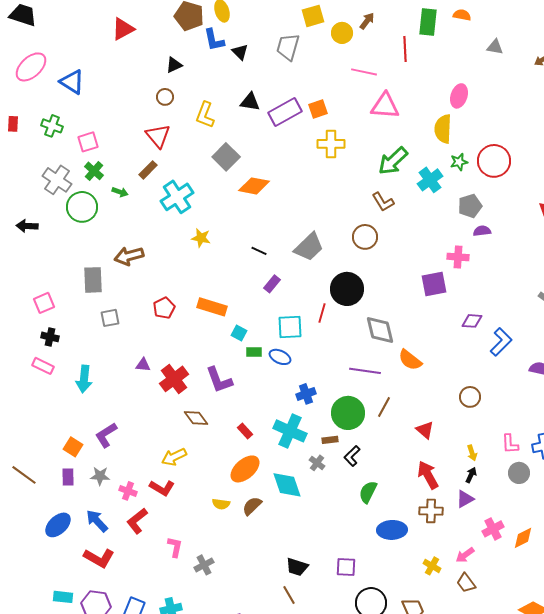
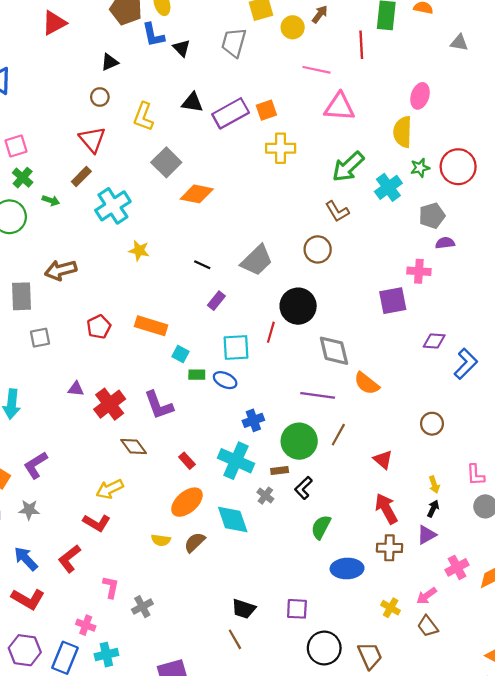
pink cross: (128, 491) -> (86, 625), moved

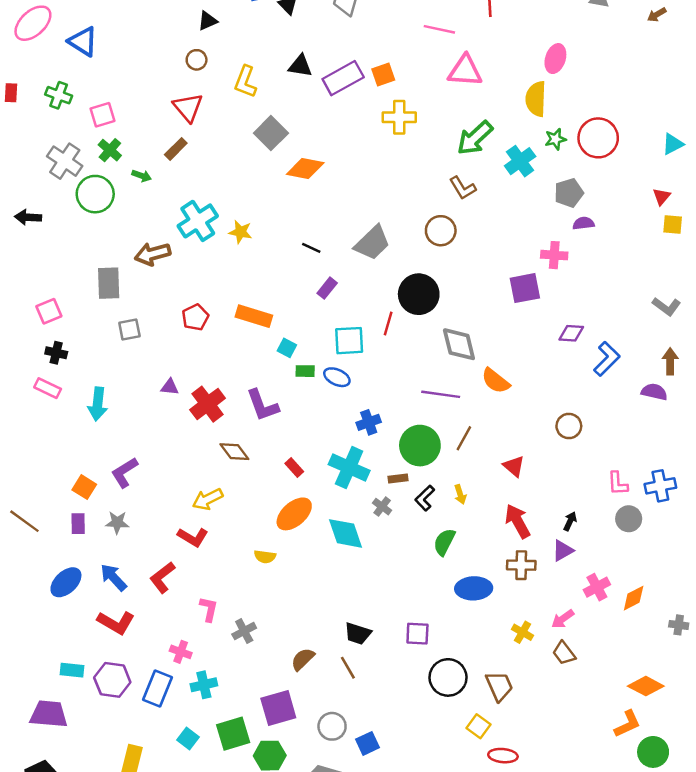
cyan cross: (113, 206) -> (198, 221), moved
yellow arrow: (434, 485) -> (460, 494), moved
brown semicircle: (195, 542) -> (303, 659), moved

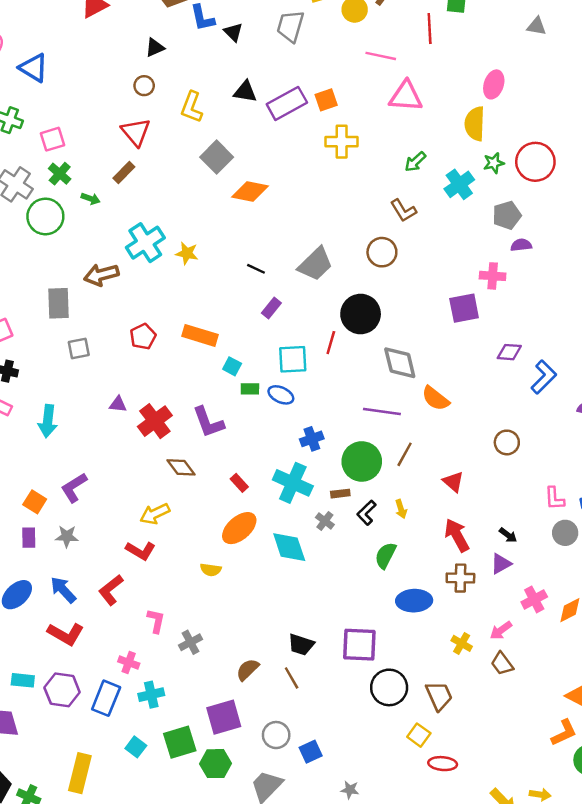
green arrow: (475, 138) -> (415, 162), size x0.6
black arrow: (570, 521) -> (508, 535), turned 102
purple square: (417, 634) -> (359, 645), size x1.5

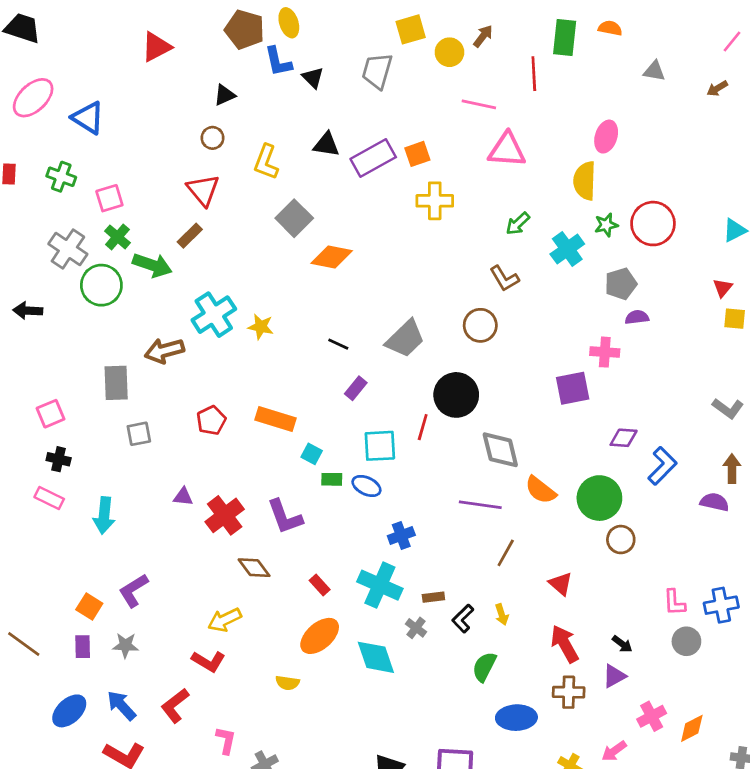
green arrow: (91, 199) -> (152, 265), size x1.8
green circle: (362, 461) -> (599, 498), moved

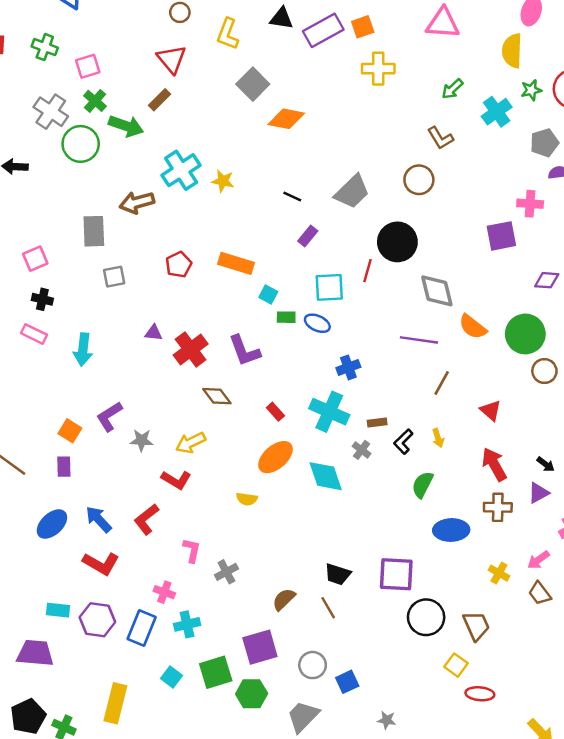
gray star: (125, 645) -> (142, 440), moved

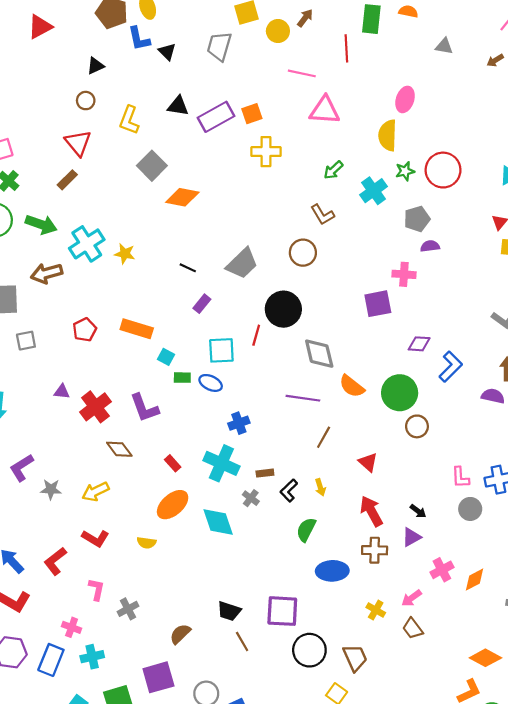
green arrow: (126, 126) -> (41, 224), moved
red L-shape: (176, 480) -> (95, 538), moved
brown line: (328, 608) -> (242, 641), moved

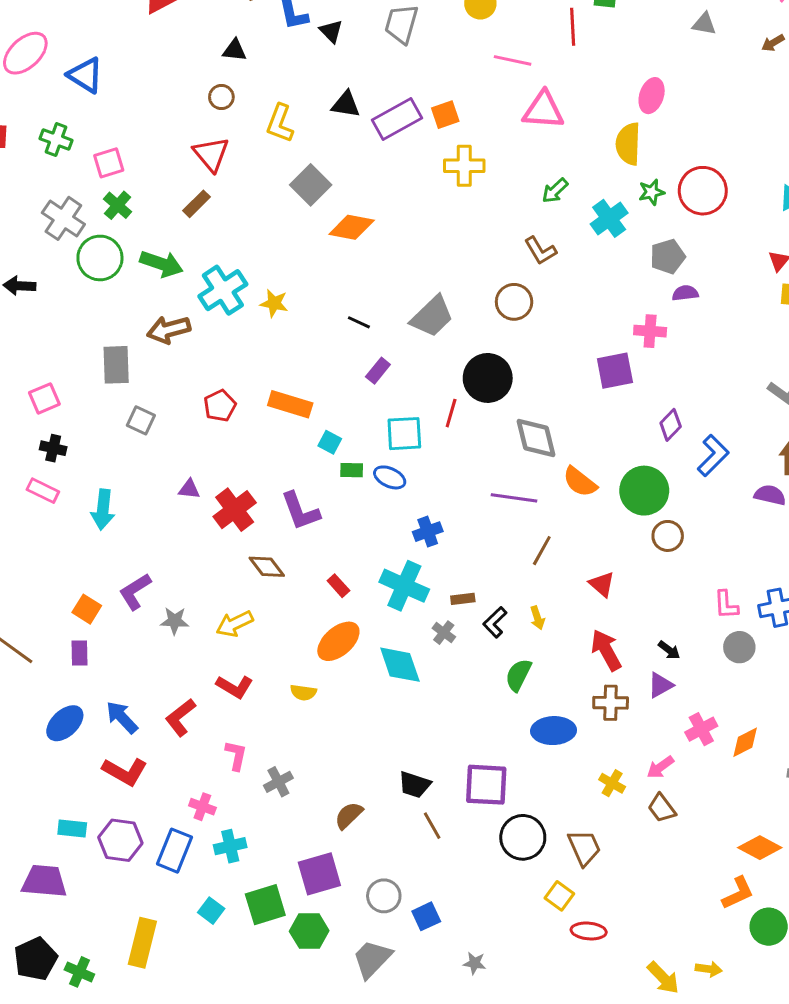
black triangle: (95, 66) -> (235, 50), turned 30
gray square: (26, 341) -> (141, 420), turned 36
purple diamond: (419, 344) -> (671, 425), turned -50

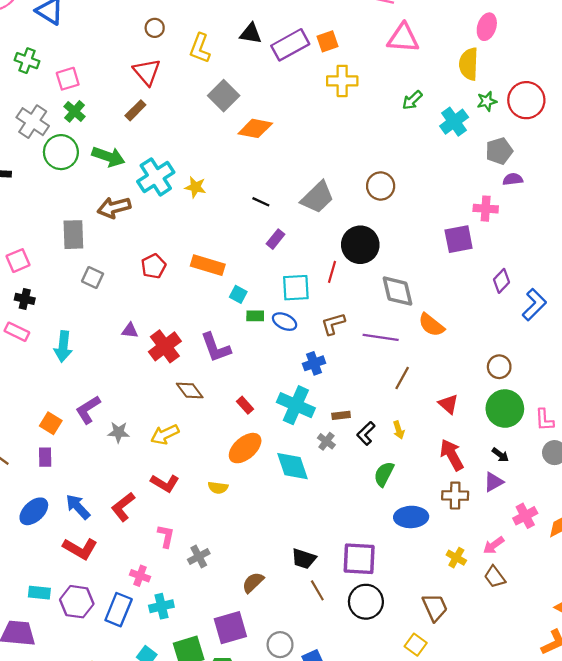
brown L-shape: (540, 251) -> (333, 324), moved, turned 105
green circle: (644, 491) -> (505, 409), moved
black circle: (523, 837) -> (366, 602), moved

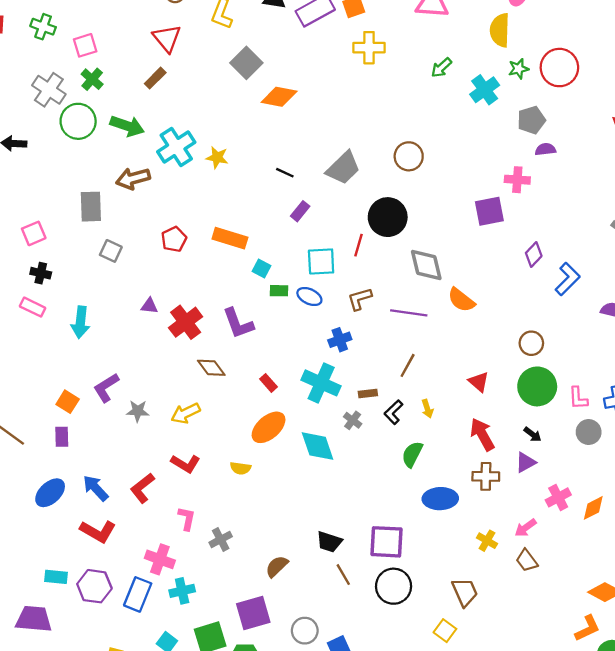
brown line: (402, 378) -> (408, 365), moved
pink cross: (140, 576) -> (160, 559), size x1.4

